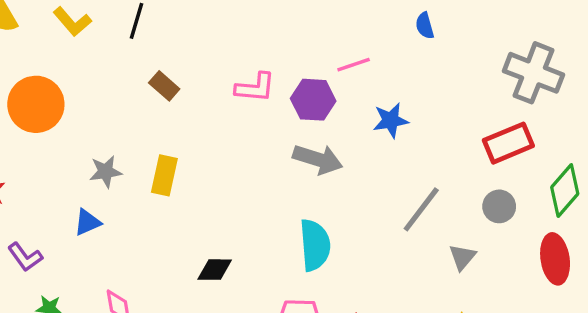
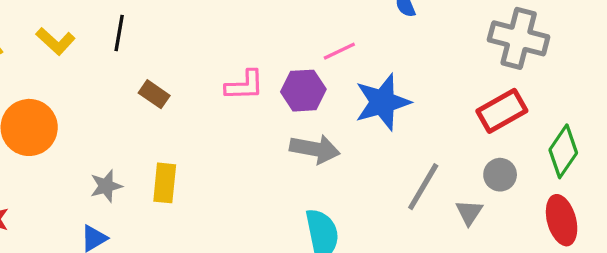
blue star: (391, 120) -> (383, 102), size x1.6
gray triangle: (462, 257) -> (469, 212), moved

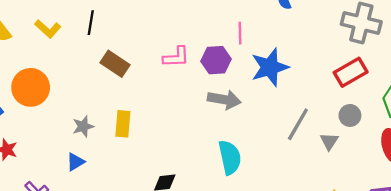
pink line: (339, 51) -> (240, 33), turned -65
brown rectangle: (154, 94) -> (115, 64), size x1.4

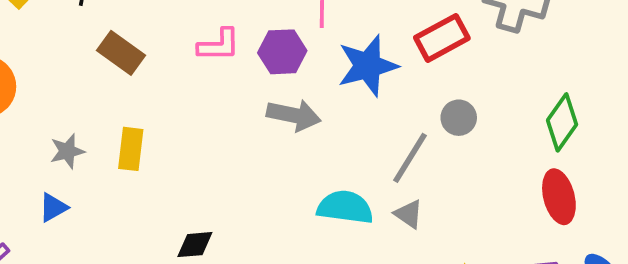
red rectangle: (351, 72) -> (442, 38), moved
gray circle: (350, 115) -> (459, 118), moved
gray triangle: (329, 141) -> (409, 214), moved, turned -30
cyan semicircle: (230, 157) -> (345, 207), moved, turned -72

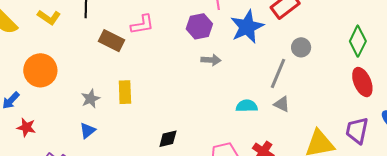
pink L-shape: (219, 45) -> (142, 24), moved
gray arrow: (294, 115) -> (211, 60), size x0.7
cyan semicircle: (345, 207) -> (247, 106), size x0.7

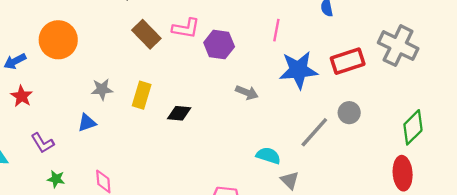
purple hexagon: (199, 26) -> (219, 45), moved
gray triangle: (282, 104) -> (290, 180), moved
black diamond: (168, 139) -> (179, 113), moved

